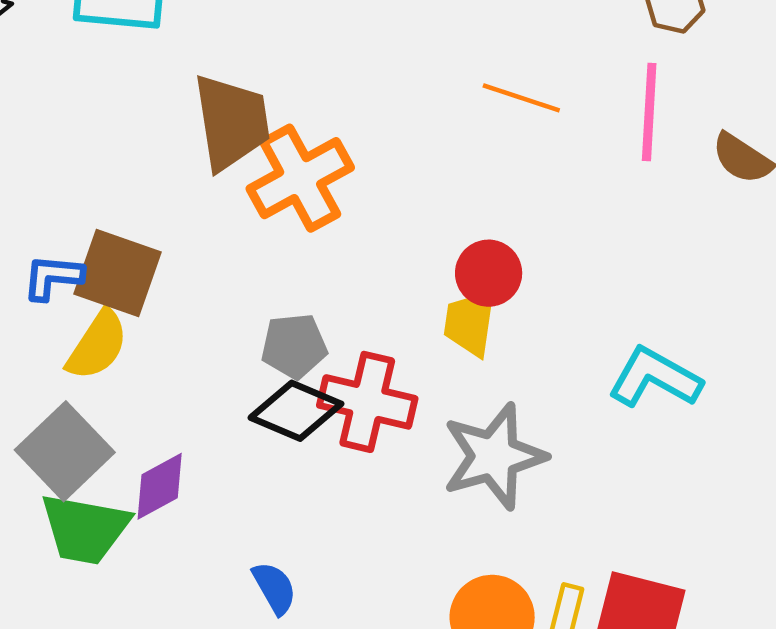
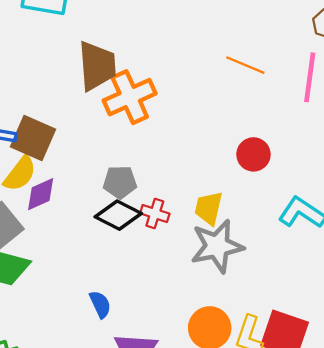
red circle: (489, 273) -> (253, 154), moved
yellow trapezoid: (470, 323) -> (209, 208), moved
red cross: (367, 402) -> (155, 213), size x0.6
purple diamond: (160, 486) -> (41, 194), moved

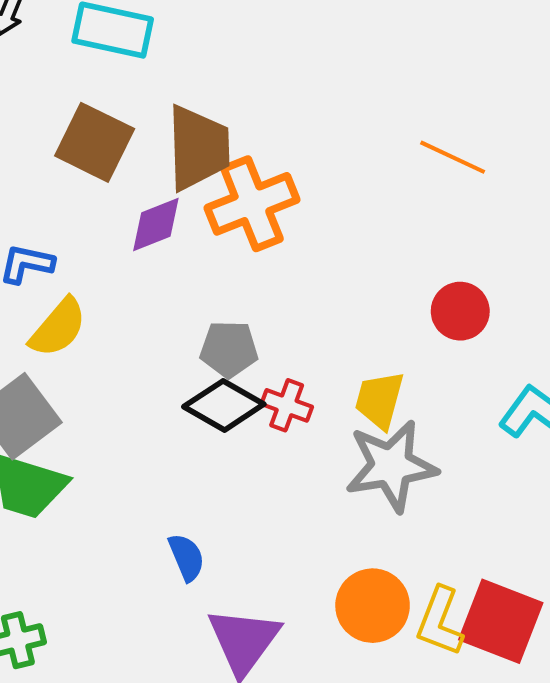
brown square: (33, 138) -> (95, 142), moved
purple diamond: (41, 194) -> (156, 224), moved

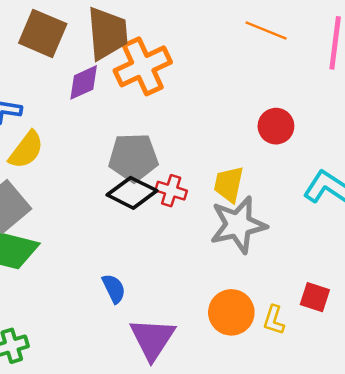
gray pentagon: (229, 349) -> (133, 158), size x1.4
red square: (501, 621) -> (315, 297), moved, size x0.6
yellow L-shape: (440, 622) -> (274, 320), size x0.7

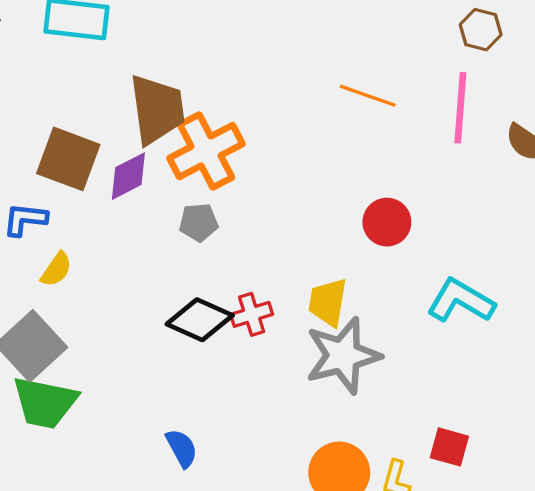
brown square: (43, 33) -> (68, 159), moved
yellow semicircle: (26, 150) -> (56, 269), size x0.7
gray pentagon: (133, 158) -> (199, 222), moved, size x0.6
red cross: (171, 191) -> (252, 314), turned -32

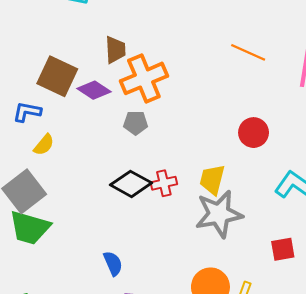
brown trapezoid: (157, 109) -> (115, 50), size x0.6
purple diamond: (128, 176) -> (94, 90), turned 56
red square: (449, 447) -> (283, 249), moved, turned -30

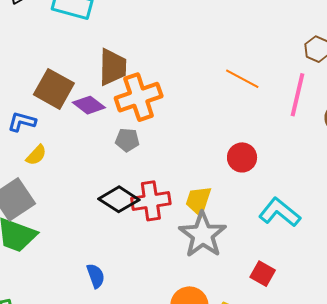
brown trapezoid: (115, 50) -> (113, 67), size x1.4
red cross: (164, 183) -> (151, 201), size x1.5
gray star: (219, 214) -> (203, 235), turned -30
red square: (283, 249) -> (263, 274), turned 35

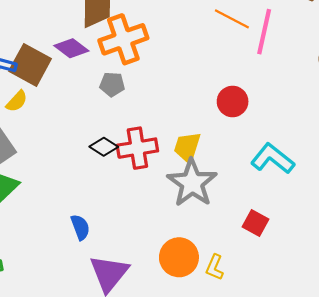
brown square: (54, 89) -> (30, 65), moved
pink line: (298, 95) -> (264, 32), moved
black diamond: (119, 199) -> (104, 147), size x0.7

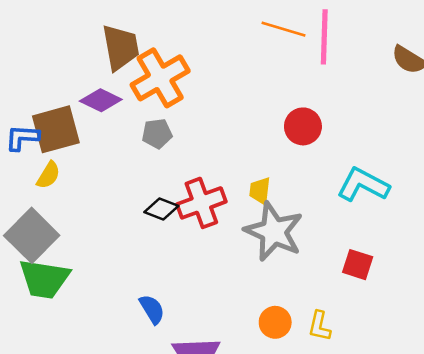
brown square: (30, 65) -> (56, 129), turned -33
yellow trapezoid: (187, 147) -> (260, 191), size x0.7
orange circle: (179, 257) -> (275, 322), size x0.7

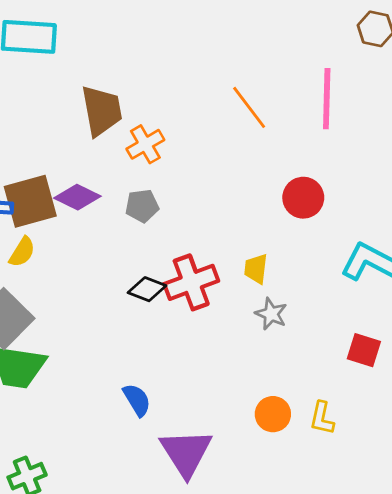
orange line: (283, 29) -> (249, 107), moved, turned 36
orange cross: (160, 78) -> (145, 144), size x0.6
purple diamond: (101, 100) -> (77, 197), moved
gray star: (274, 232) -> (271, 314), size x0.5

